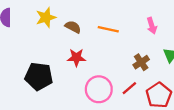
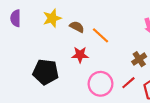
orange line: (108, 29) -> (100, 35), moved, turned 30

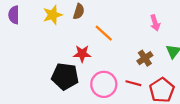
brown semicircle: (77, 27) -> (79, 11), moved, turned 80
black pentagon: (46, 72) -> (65, 76), moved
red line: (128, 83) -> (133, 83), turned 56

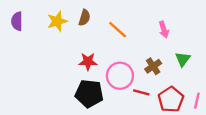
orange line: (104, 33) -> (118, 30), moved
black pentagon: (65, 76) -> (89, 93), moved
pink circle: (104, 84) -> (120, 76), moved

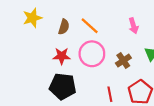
brown semicircle: (84, 18) -> (64, 27), moved
pink circle: (120, 76) -> (92, 54), moved
red line: (141, 92) -> (110, 94), moved, turned 64

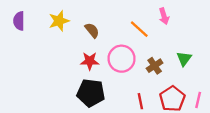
orange line: (90, 26) -> (139, 29), moved
pink arrow: (133, 26) -> (164, 16), moved
brown semicircle: (64, 27) -> (92, 30), turned -56

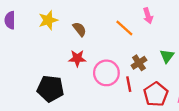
pink circle: (122, 59) -> (106, 73), moved
black pentagon: (91, 93) -> (50, 89), moved
red line: (140, 101) -> (129, 84), moved

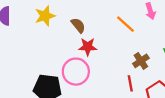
red star: (77, 58) -> (88, 47), moved
pink circle: (106, 73) -> (76, 72), moved

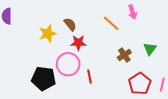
yellow star: (45, 16) -> (48, 34), moved
red line: (130, 83) -> (90, 76), moved

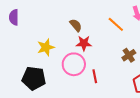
yellow star: (48, 34) -> (46, 47), moved
black pentagon: (44, 79) -> (34, 78), moved

